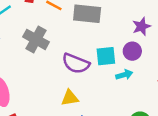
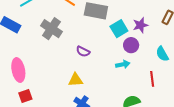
cyan square: (106, 56) -> (119, 29), moved, turned -30
purple semicircle: (76, 63) -> (83, 52), size x0.6

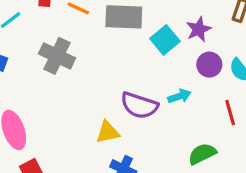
purple circle: (131, 45) -> (209, 65), moved
purple semicircle: (83, 52) -> (139, 105), moved, size x1.6

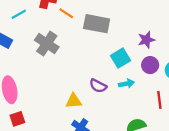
cyan square: (165, 40) -> (121, 58), moved
purple semicircle: (139, 105) -> (98, 86), size x0.7

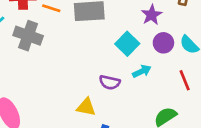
gray cross: (47, 44) -> (28, 36), moved
yellow triangle: (74, 101) -> (86, 107), turned 30

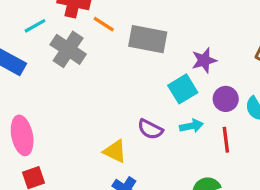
purple star: (152, 15) -> (204, 60), moved
red line: (185, 80) -> (226, 140), moved

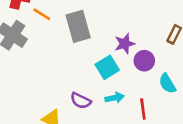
gray rectangle: (148, 39) -> (78, 26), turned 64
purple circle: (226, 99) -> (144, 61), moved

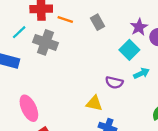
gray rectangle: (78, 26) -> (97, 22), size x0.6

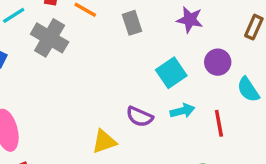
purple star: (139, 27) -> (190, 20), moved, turned 30
yellow triangle: (94, 103) -> (104, 142), turned -42

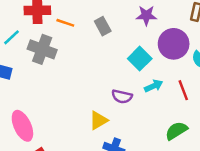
purple circle: (218, 62) -> (174, 44), size x1.5

